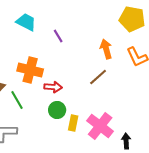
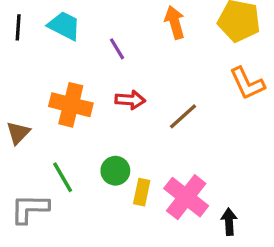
orange arrow: (106, 49) -> (175, 22), moved
red arrow: (53, 87) -> (130, 100), moved
green line: (17, 100) -> (63, 177), moved

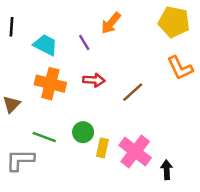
orange arrow: (175, 22) -> (111, 23), moved, turned -125
cyan trapezoid: (64, 26) -> (45, 45), moved
green line: (63, 177) -> (44, 137), turned -40

